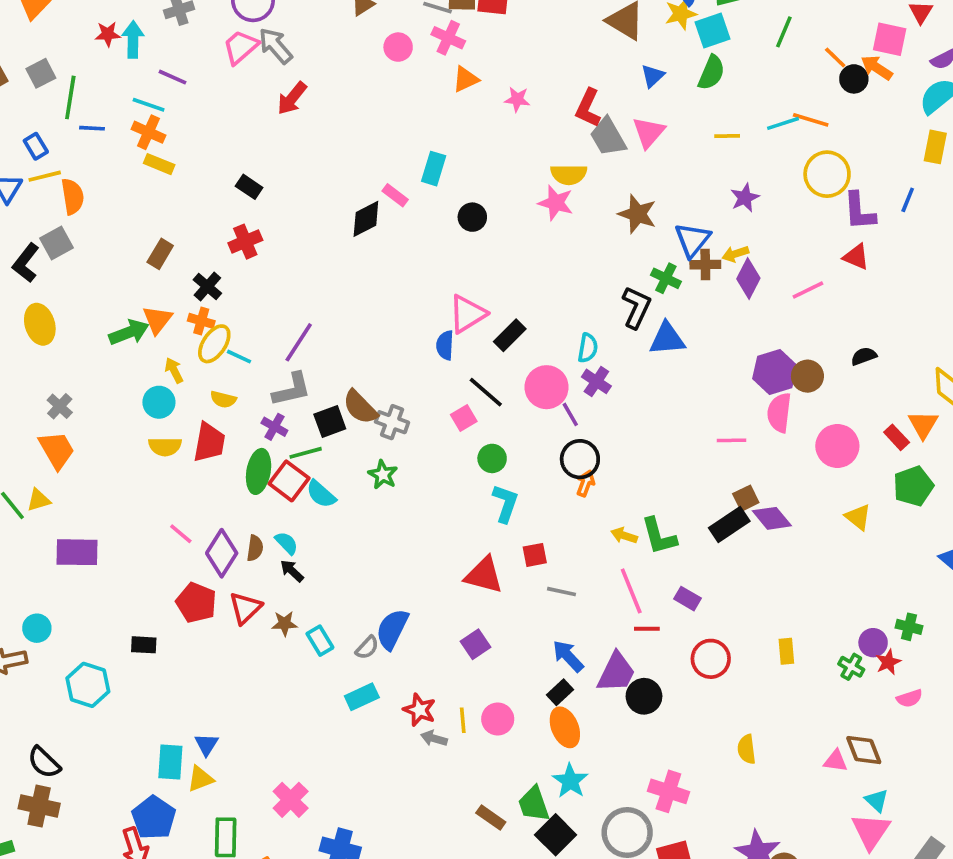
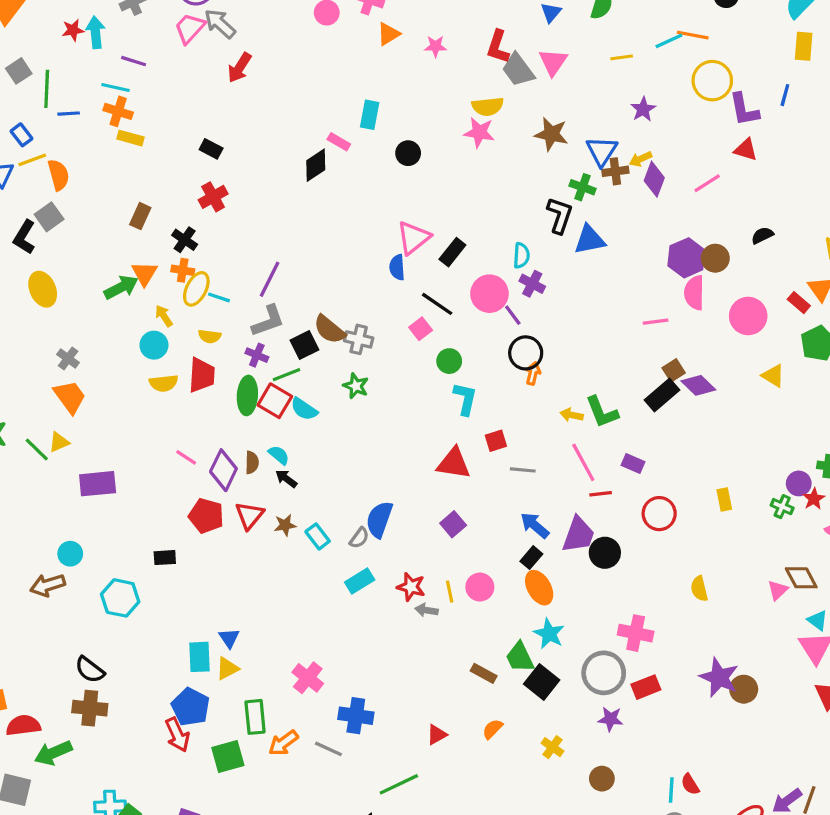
pink triangle: (835, 761) -> (778, 590), turned -45

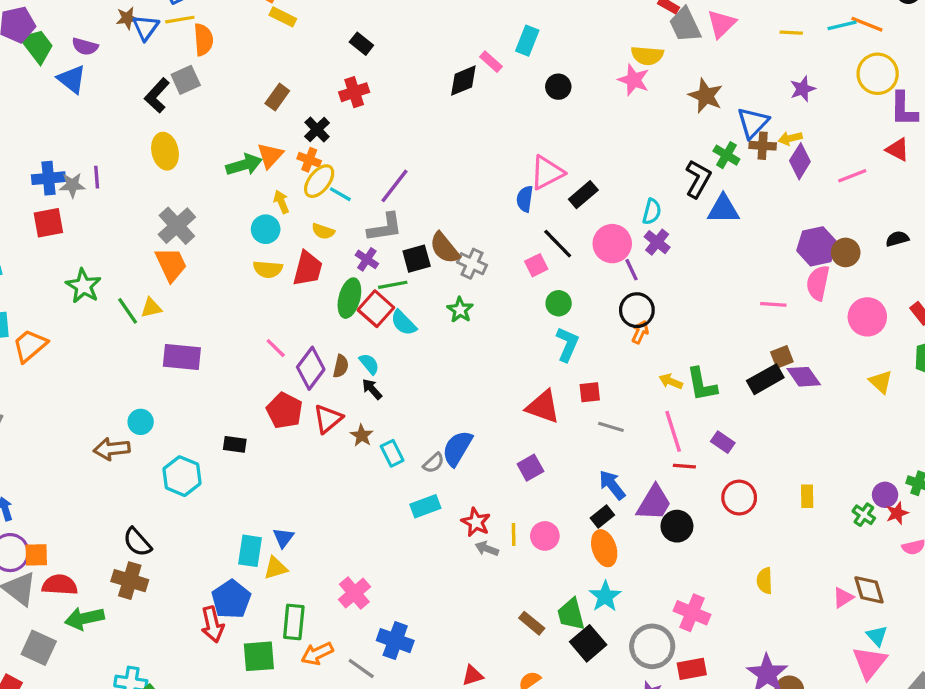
gray cross: (68, 358) -> (177, 226), size x1.6
brown star: (285, 525) -> (362, 435), turned 30

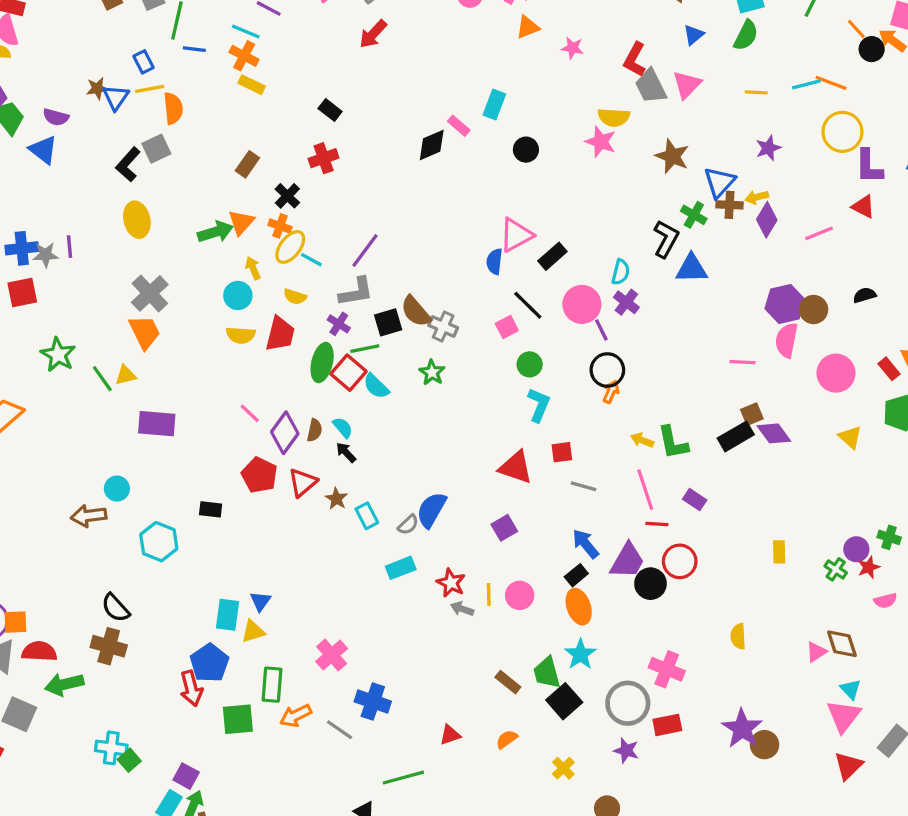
red circle: (739, 498) -> (680, 561), moved

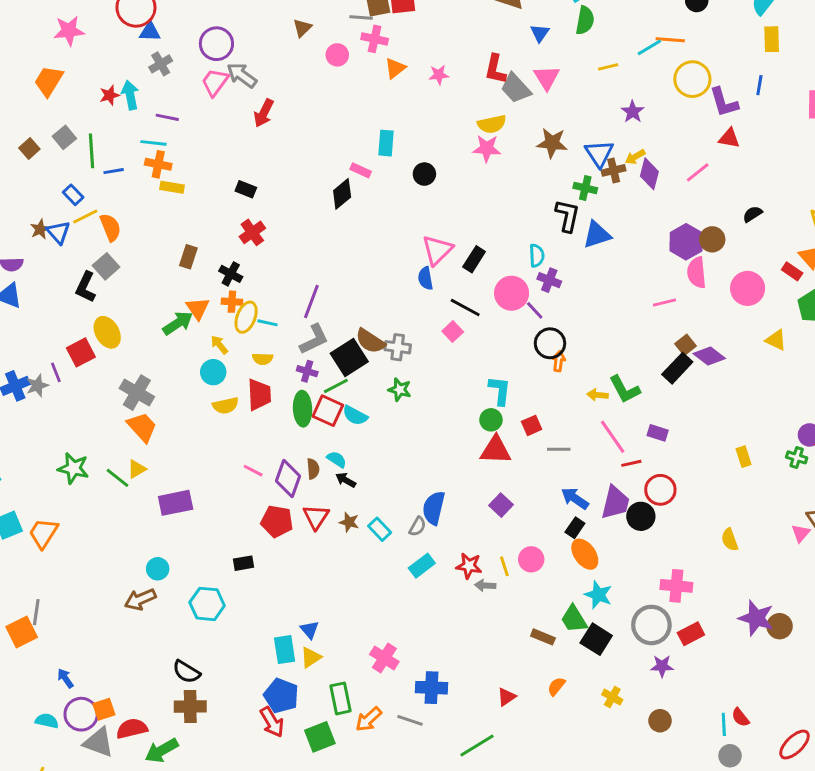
red square: (22, 293) -> (81, 352), moved
black square: (388, 322) -> (349, 357), size x1.4
green circle: (530, 364) -> (491, 420), moved

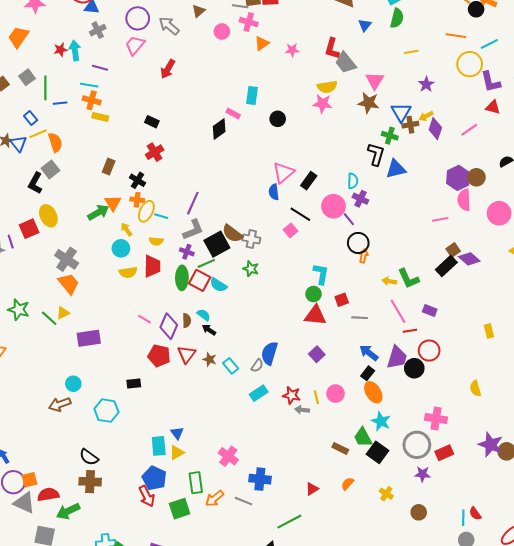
cyan line: (649, 47) -> (489, 44), moved
gray arrow: (242, 75) -> (169, 26), moved
pink triangle: (547, 78) -> (375, 81), moved

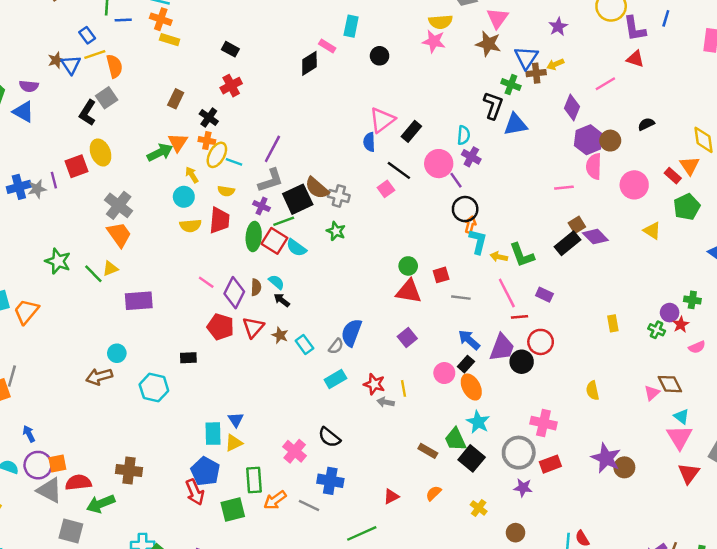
purple diamond: (435, 129) -> (572, 107), moved
cyan L-shape: (321, 274) -> (478, 241), moved
pink circle: (336, 394) -> (444, 373), moved
black semicircle: (89, 457) -> (329, 437), moved

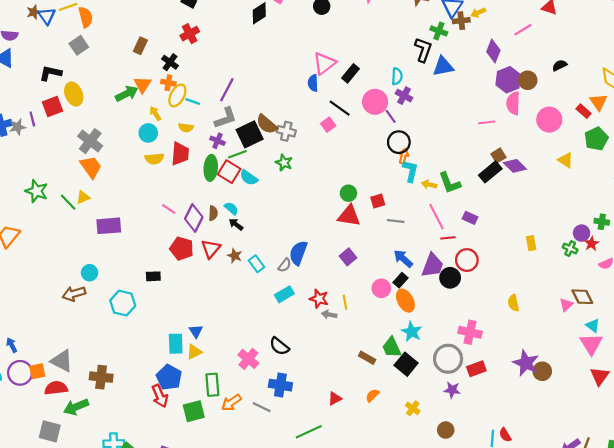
black L-shape: (88, 113) -> (50, 73), moved, turned 70
gray triangle: (49, 490) -> (62, 361), moved

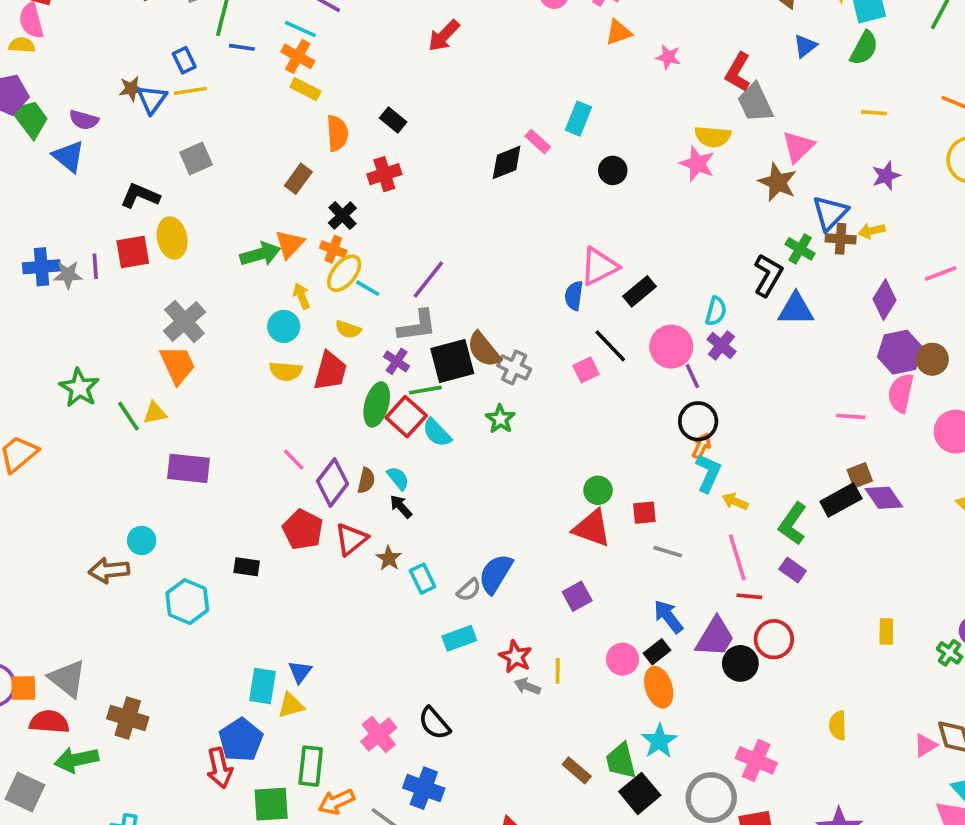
orange semicircle: (86, 17) -> (337, 133), moved
green L-shape: (450, 183) -> (793, 524), moved, turned 45

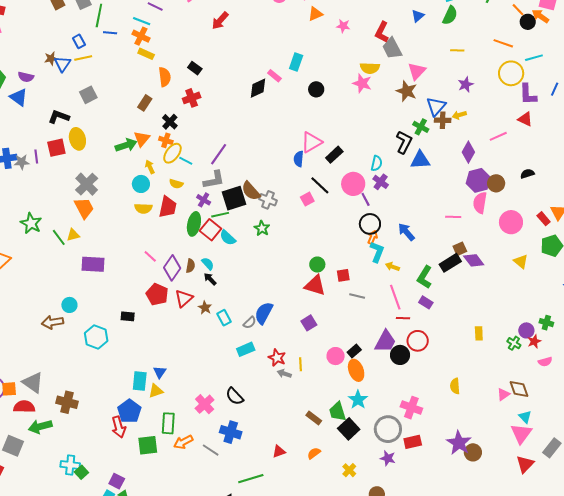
blue arrow: (668, 617) -> (406, 232), moved

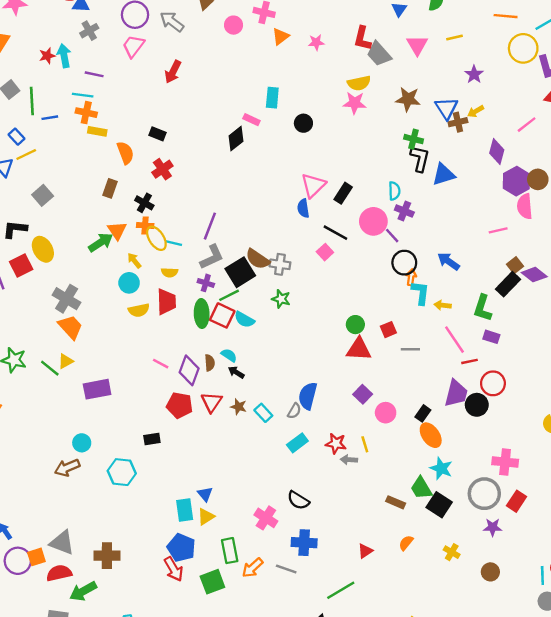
pink triangle: (417, 71) -> (417, 45), moved
green cross: (421, 127) -> (414, 139), moved
yellow ellipse: (172, 153) -> (156, 238), turned -55
pink circle: (336, 356) -> (386, 413), moved
red rectangle: (413, 442) -> (517, 501), turned -30

